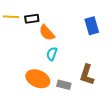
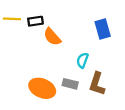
cyan semicircle: (52, 54) -> (82, 60), moved
gray rectangle: (64, 85) -> (70, 84), moved

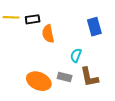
orange semicircle: (52, 37) -> (48, 34), turned 30
brown L-shape: (97, 84) -> (89, 77), turned -30

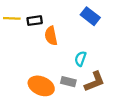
blue rectangle: (94, 27) -> (90, 16), moved, turned -36
brown L-shape: (89, 77) -> (95, 82), turned -100

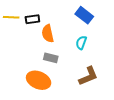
cyan semicircle: (80, 59) -> (81, 43), moved
gray rectangle: (68, 82) -> (51, 58), moved

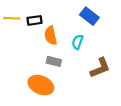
cyan semicircle: (81, 43) -> (78, 42), moved
brown L-shape: (88, 76) -> (100, 68), moved

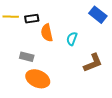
blue rectangle: (89, 16) -> (98, 15), moved
gray rectangle: (54, 61) -> (27, 57), moved

